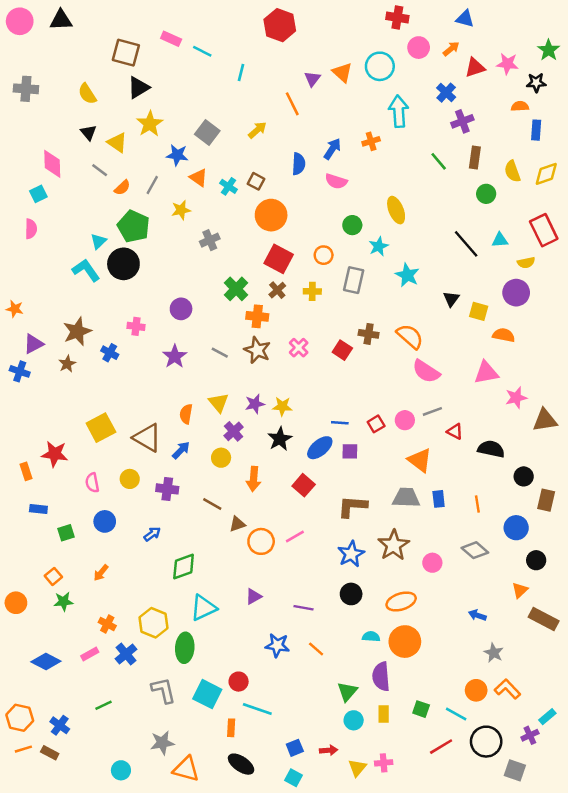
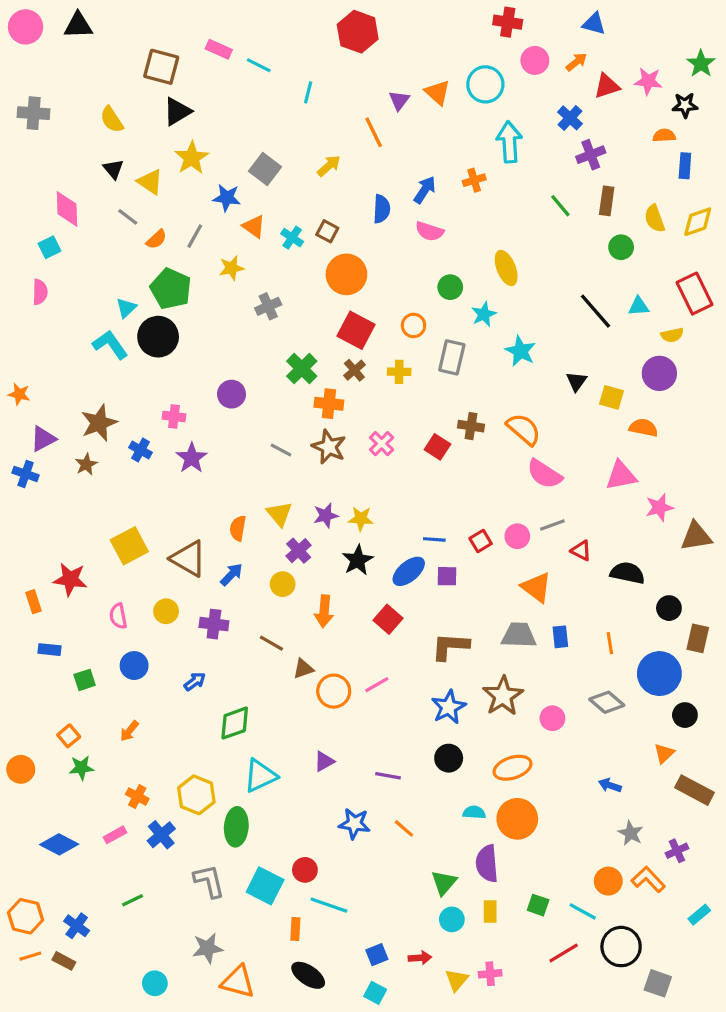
purple star: (175, 356) -> (192, 458), moved
blue circle: (516, 528) -> (659, 674), size x1.4
purple cross: (530, 735) -> (677, 851), moved

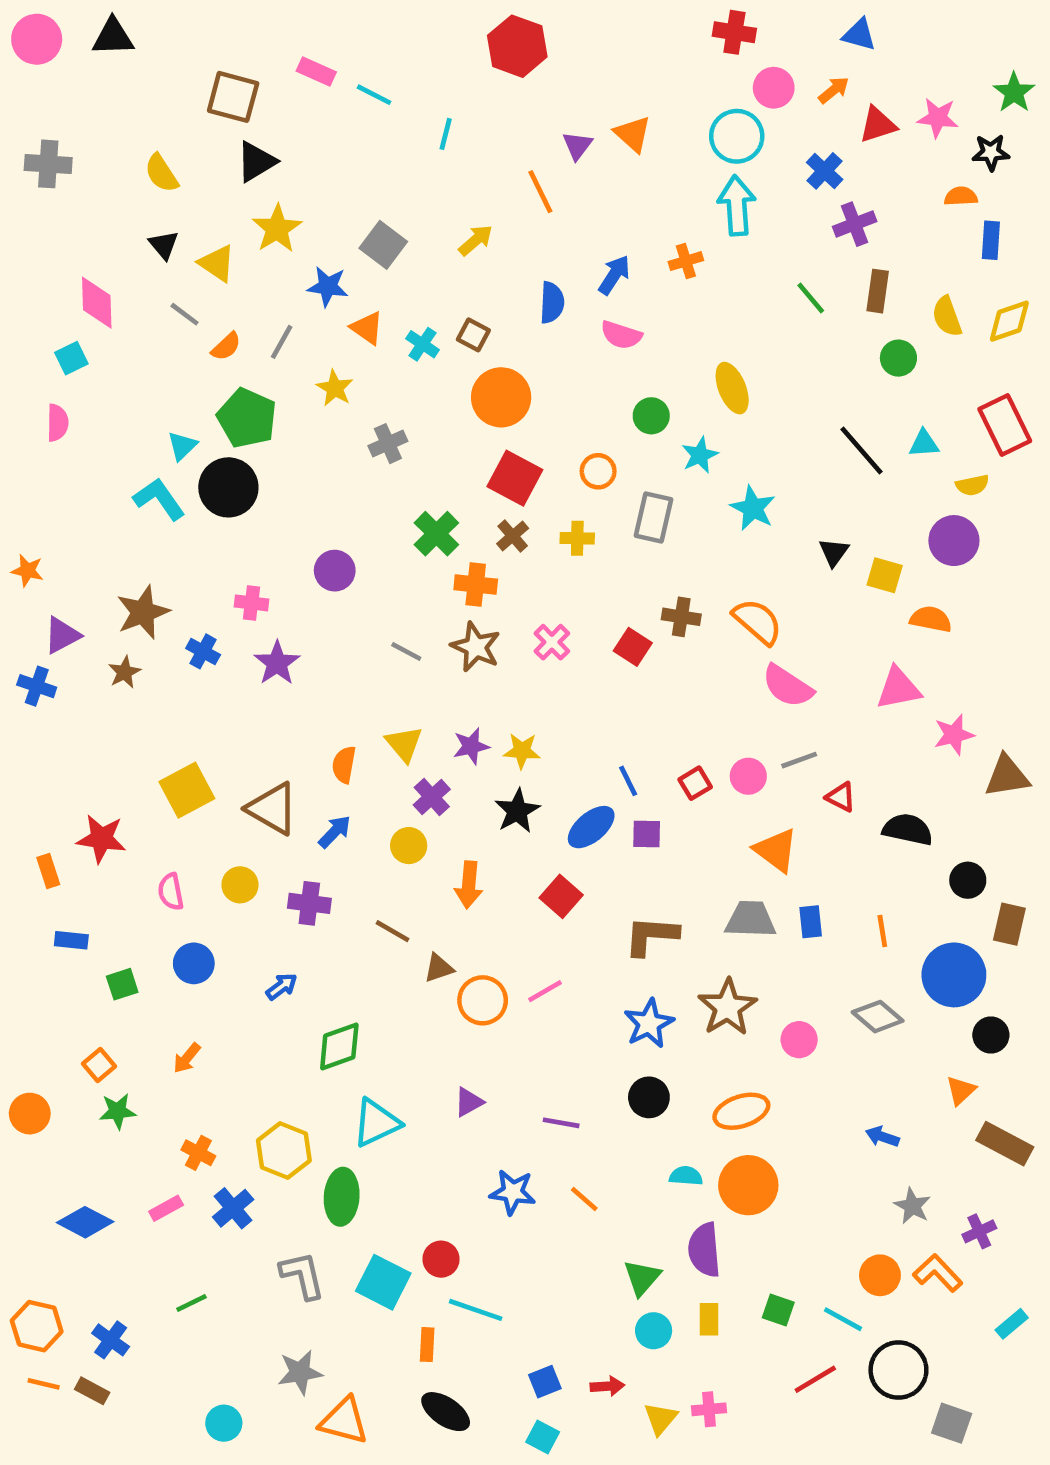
cyan circle: (485, 84) -> (737, 136), moved
yellow star: (232, 268) -> (335, 388), turned -30
blue line: (434, 539) -> (628, 781), turned 60
orange line: (30, 956) -> (44, 1384), turned 30

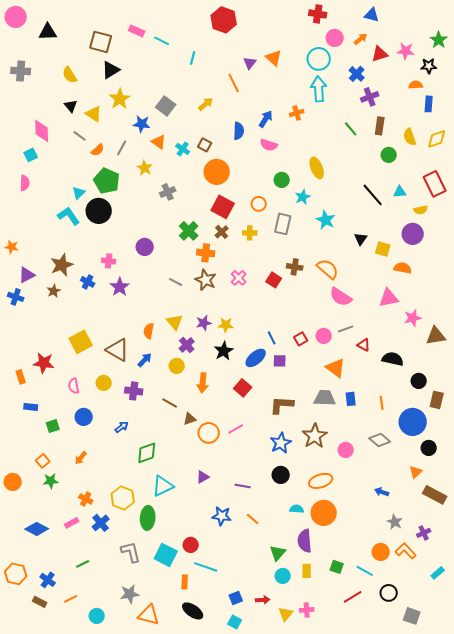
black triangle: (113, 37) -> (48, 32), moved
black circle: (898, 1370) -> (389, 593), size x0.7
orange line: (44, 1384) -> (71, 599), moved, turned -40

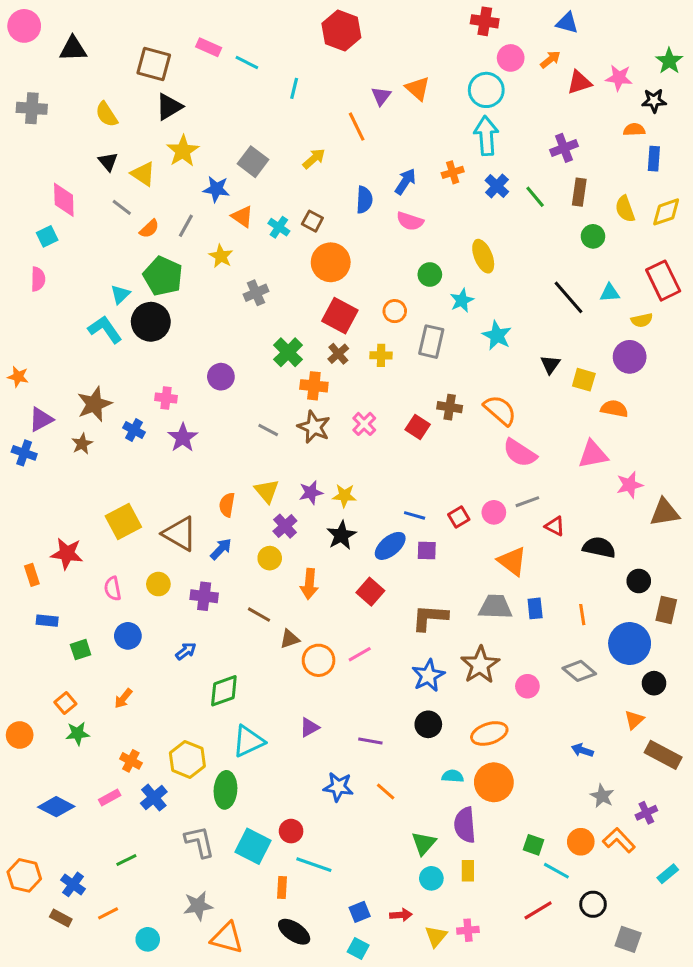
blue cross: (357, 74) -> (497, 186), moved
blue line: (272, 338) -> (415, 515), turned -48
green square: (337, 567) -> (534, 845), moved

